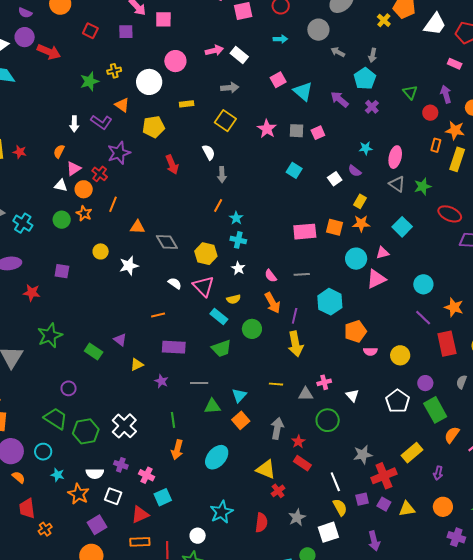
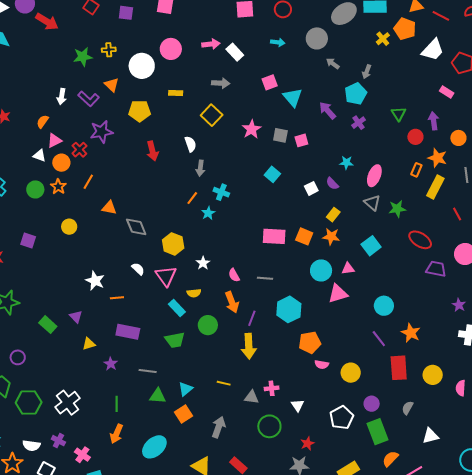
cyan cross: (238, 240) -> (221, 192), moved
white star: (129, 266) -> (95, 281), moved, turned 30
red star: (298, 442) -> (307, 443), moved

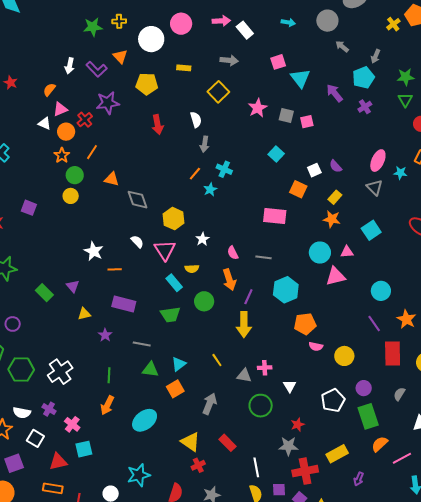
cyan star: (346, 163) -> (400, 173), moved
green circle: (35, 189) -> (75, 175), moved
green star: (397, 209) -> (406, 77), moved
orange square: (304, 236) -> (298, 189), moved
yellow line: (224, 383) -> (217, 360), turned 40

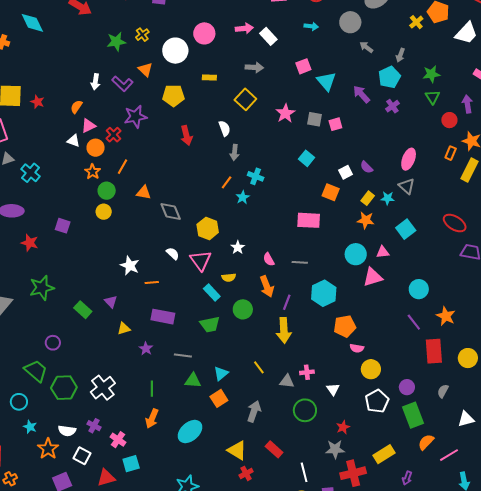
yellow cross: (119, 21) -> (142, 35), turned -32
cyan star: (400, 173) -> (388, 198), moved
yellow circle: (344, 356) -> (371, 369), moved

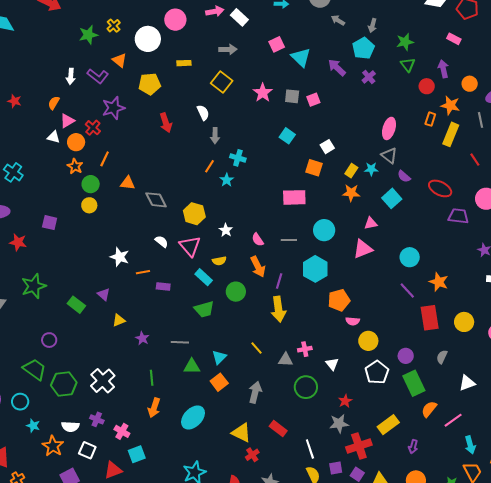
purple semicircle: (367, 167) -> (404, 176), moved
cyan circle: (356, 254) -> (324, 230), moved
purple rectangle: (163, 317) -> (163, 286), moved, size x0.6

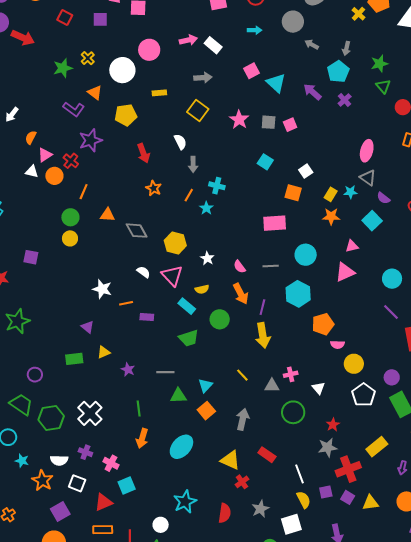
white arrow: (71, 76) -> (12, 114), moved, turned 35
orange star: (75, 166) -> (154, 188), moved
green rectangle: (76, 305) -> (74, 359), moved, turned -42

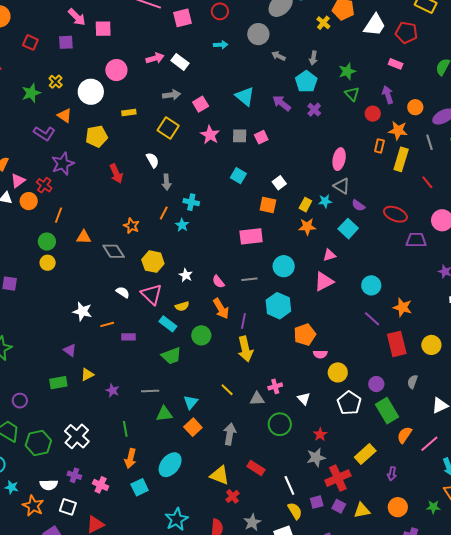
pink square: (251, 71) -> (201, 104), moved
orange star: (154, 188) -> (131, 226), moved
cyan square: (127, 486) -> (140, 487), moved

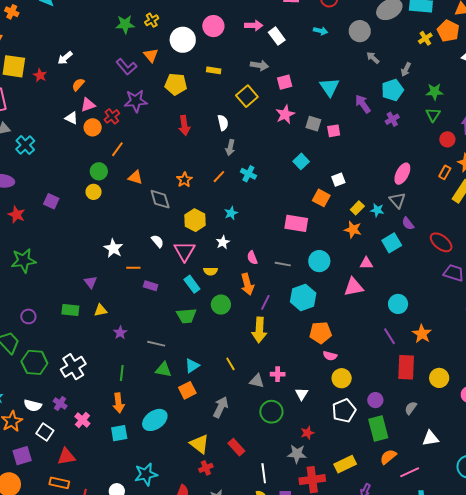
cyan star: (182, 225) -> (231, 213), moved
orange arrow: (130, 458) -> (118, 403), turned -36

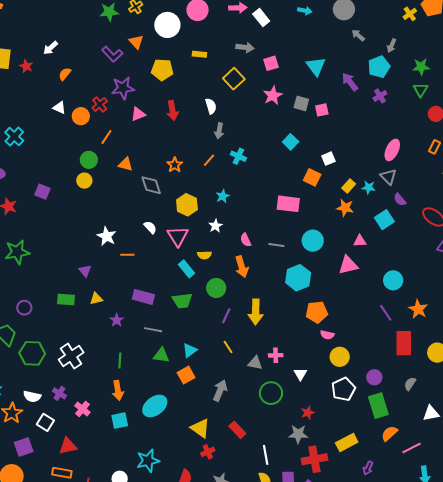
pink triangle: (88, 105) -> (138, 114), moved
purple rectangle: (151, 286) -> (143, 297), moved, size x1.5
purple line: (265, 302) -> (226, 316), moved

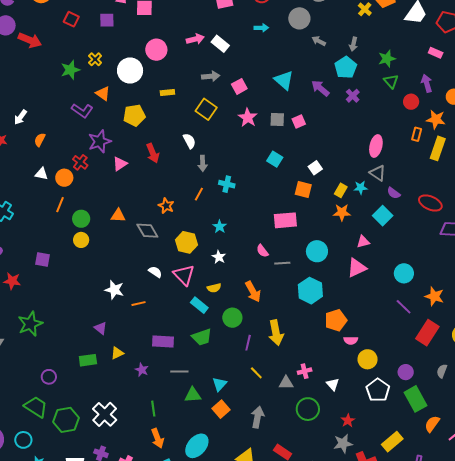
orange line: (106, 137) -> (60, 205), moved
pink semicircle: (246, 240) -> (262, 251), moved
red rectangle: (404, 343) -> (427, 333), turned 45

